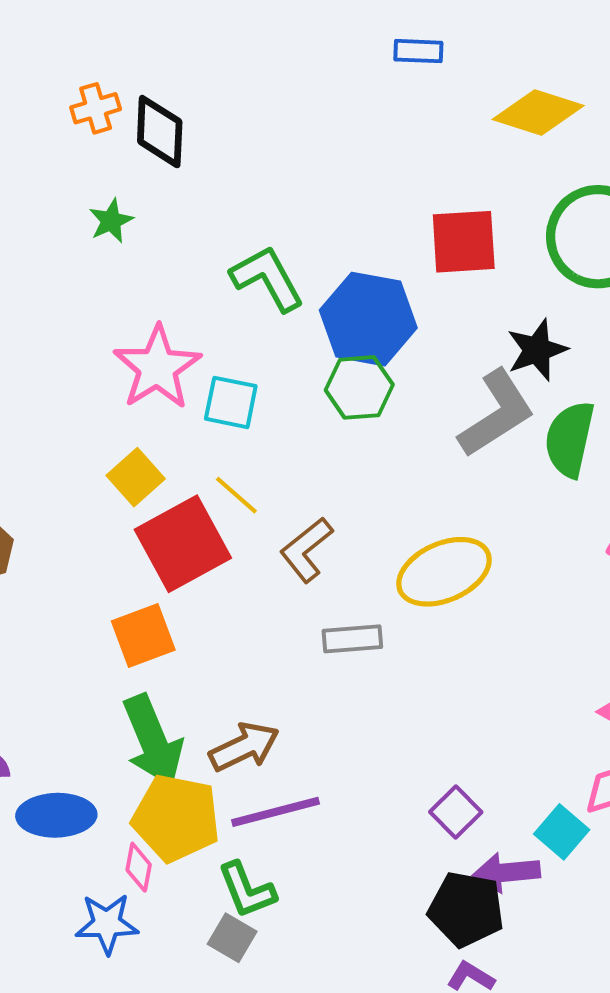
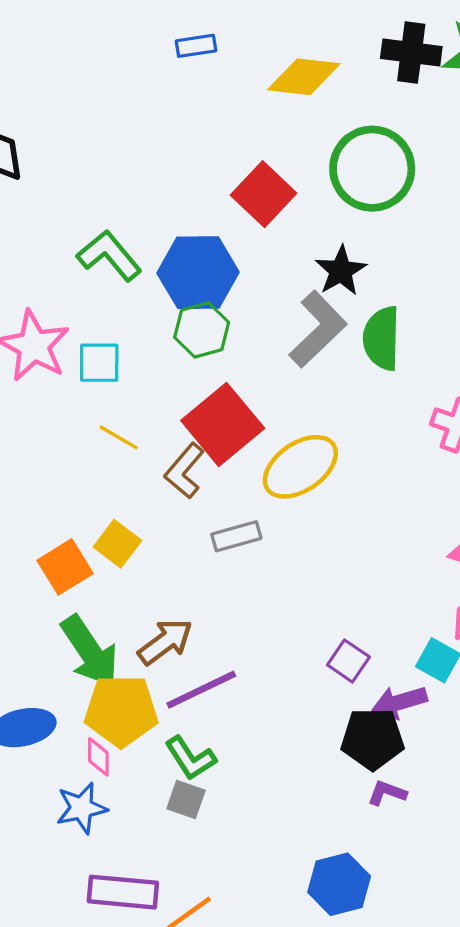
red square: (464, 242) -> (264, 194), turned -32
yellow square: (136, 477) -> (117, 544), moved
red square: (183, 544) -> (223, 424), moved

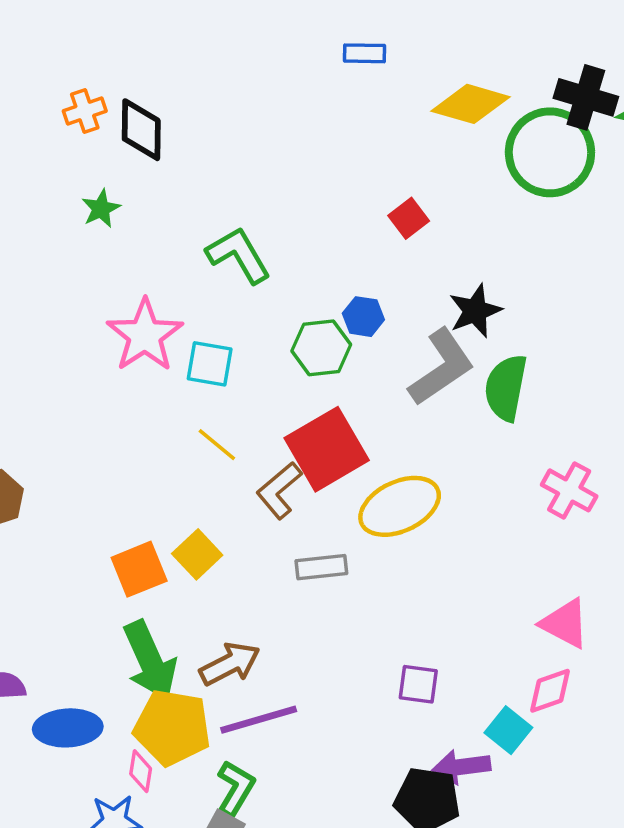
green circle: (372, 169) -> (550, 152), moved
red square: (264, 194) -> (409, 218), size x0.6
blue hexagon: (198, 273) -> (363, 317), moved, size x0.5
purple square: (348, 661) -> (418, 684), moved, turned -36
green L-shape: (190, 758) -> (236, 788), turned -126

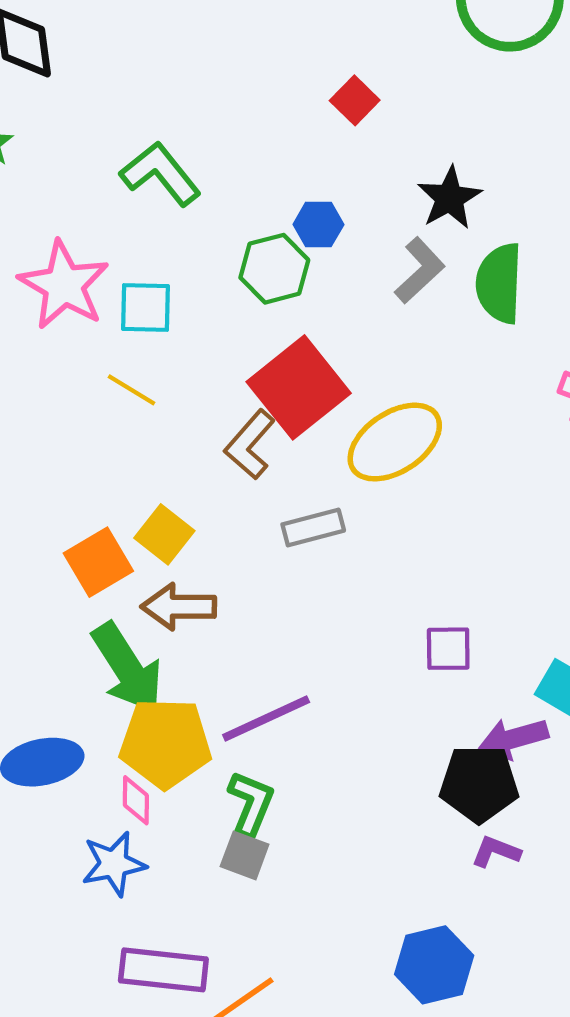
gray L-shape: (441, 367) -> (420, 270), size x0.7
yellow line: (217, 445) -> (131, 390), moved
brown arrow: (230, 664) -> (179, 607), moved, turned -144

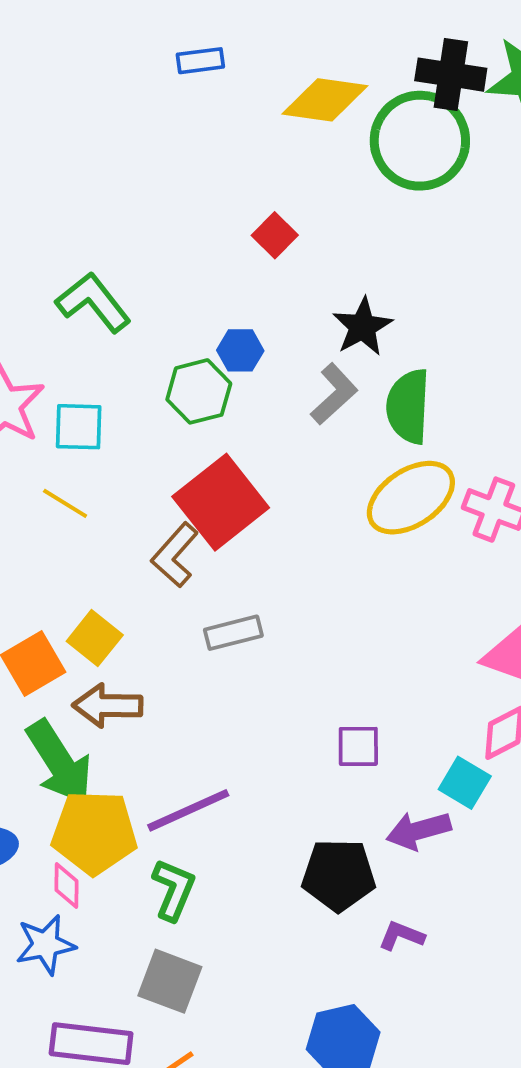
yellow ellipse: (395, 442) -> (411, 498), moved
black pentagon: (479, 784) -> (339, 875), moved
gray square: (245, 855) -> (170, 981), moved, size x1.4

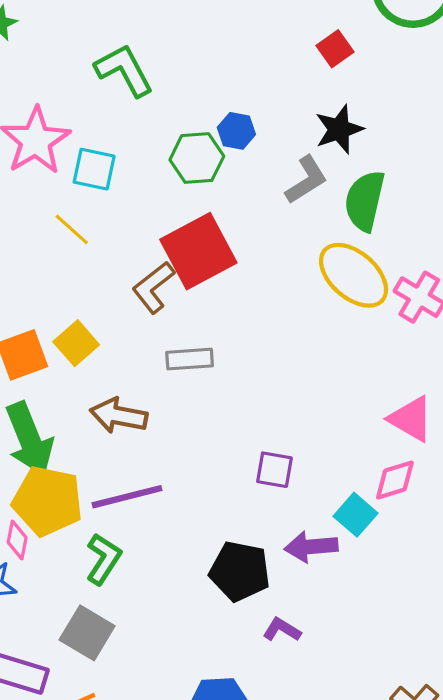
red square: (275, 235) -> (335, 49), moved
yellow ellipse: (411, 498) -> (354, 275), turned 64
brown arrow: (108, 706) -> (119, 416), moved

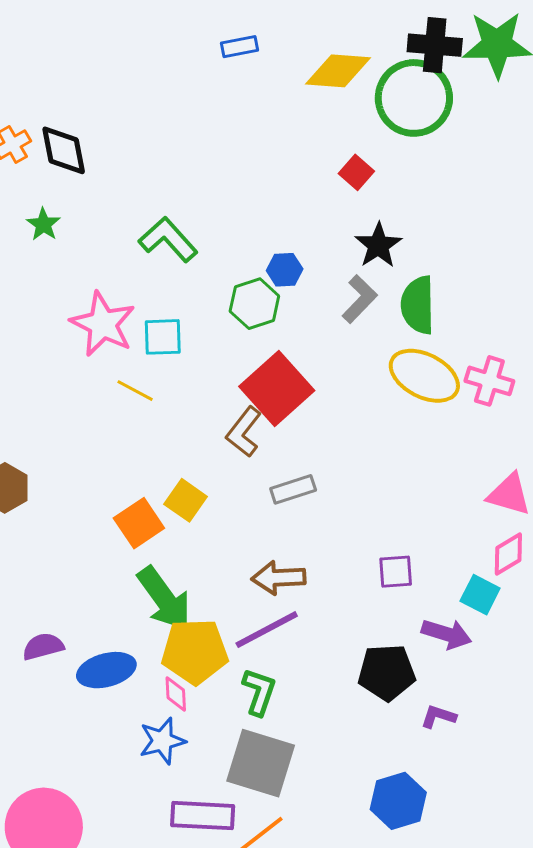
yellow line: (72, 229) -> (135, 391), moved
brown arrow: (119, 416) -> (279, 578), moved
purple arrow: (311, 547) -> (447, 634), turned -144
gray square: (87, 633) -> (261, 763), size x1.4

